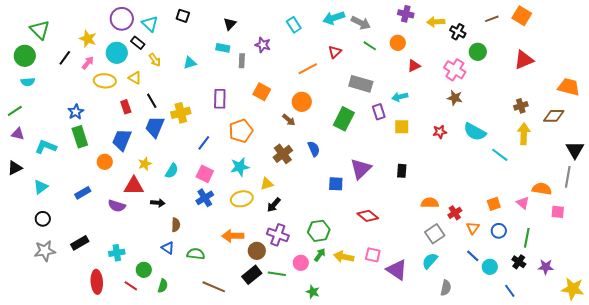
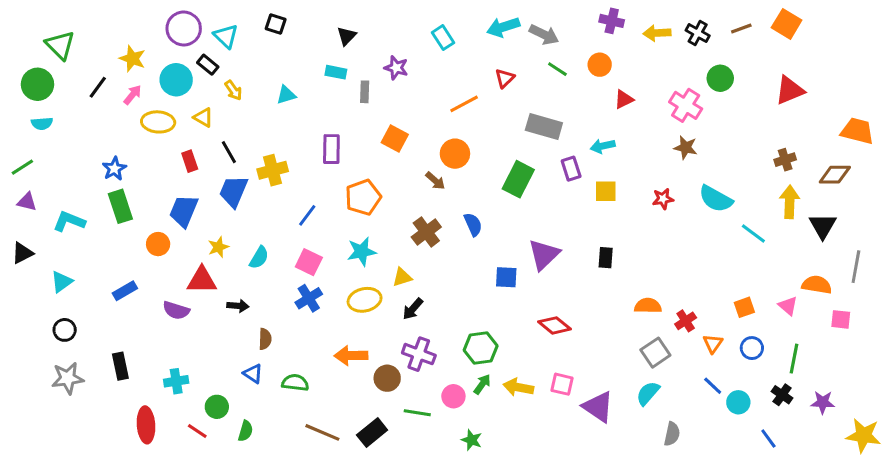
black cross: (458, 32) -> (698, 33), moved
black triangle: (575, 150) -> (823, 226), moved
black rectangle: (80, 243) -> (120, 366), turned -72
black rectangle: (252, 275) -> (372, 432), moved

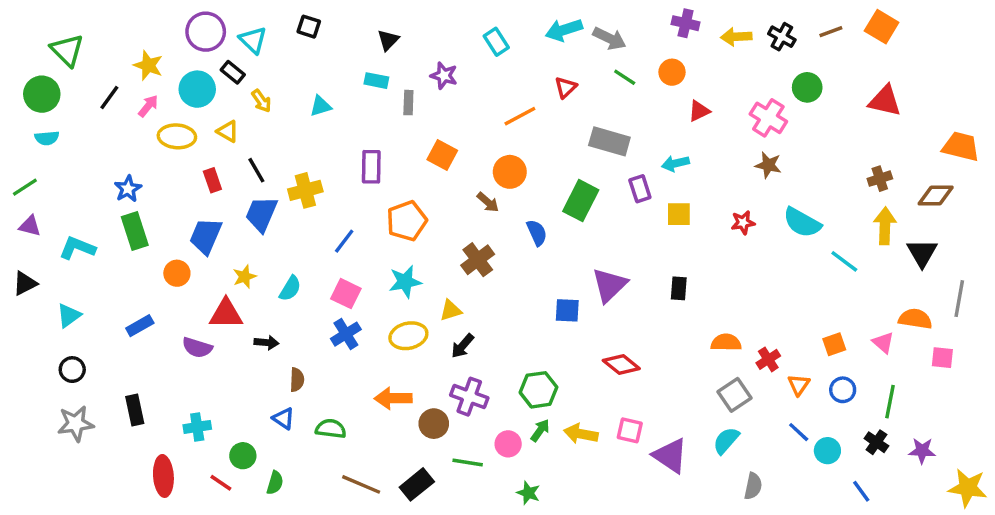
red triangle: (790, 90) -> (885, 101), turned 36
blue semicircle: (473, 224) -> (537, 233), moved

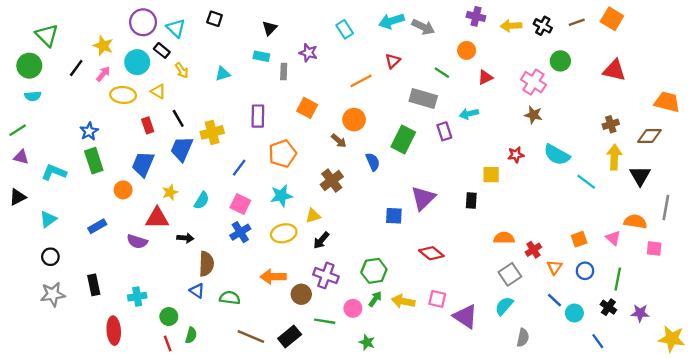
green line: (625, 77) -> (442, 73), moved
yellow square: (679, 214) -> (491, 175), moved
brown semicircle: (297, 380) -> (206, 264), size x1.5
red line: (221, 483) -> (168, 343), moved, turned 35

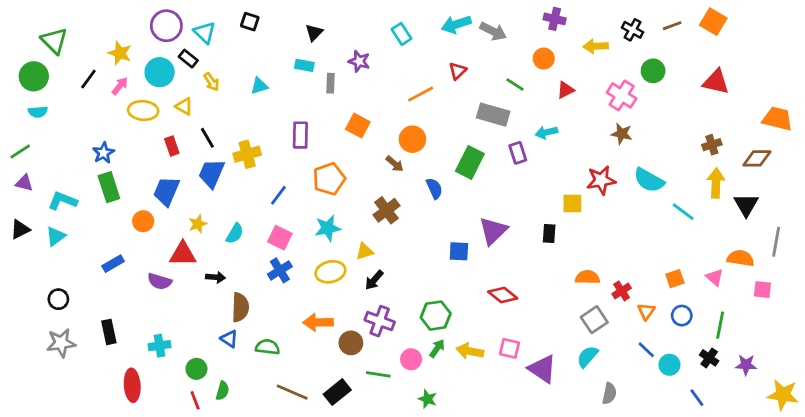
yellow arrow: (511, 26) -> (596, 46), moved
red star: (516, 155) -> (601, 180), size x1.5
cyan triangle: (48, 219) -> (56, 236), moved

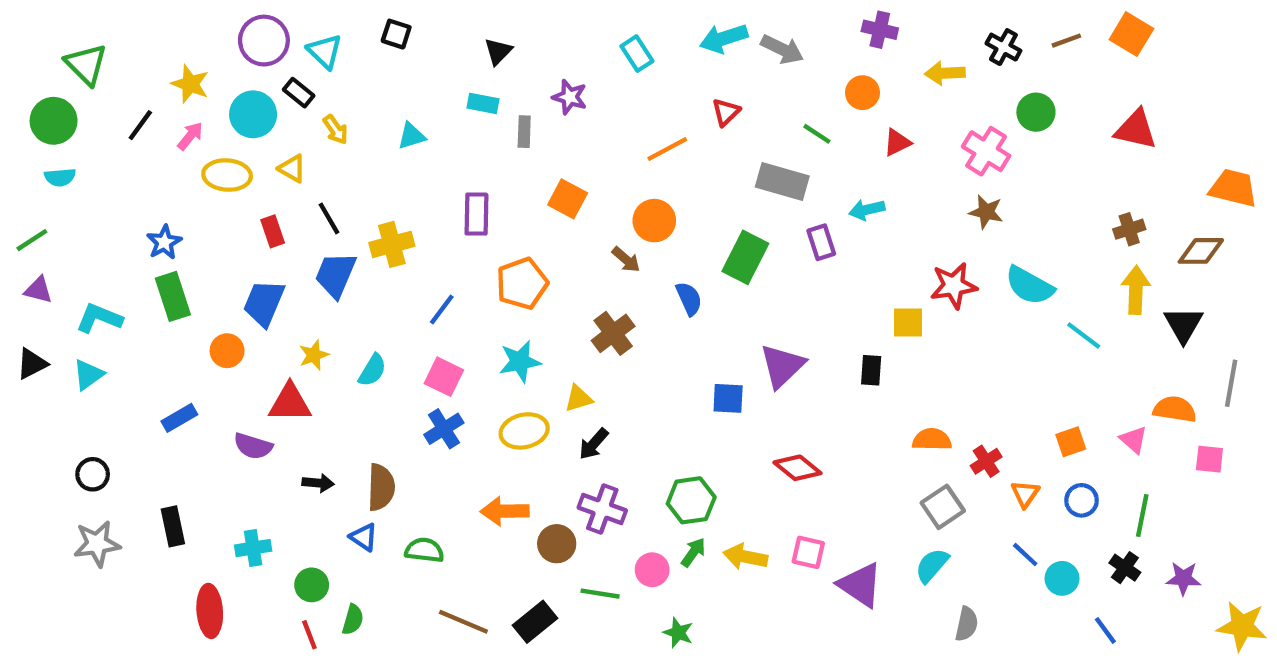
black arrow: (216, 277) -> (318, 483), moved

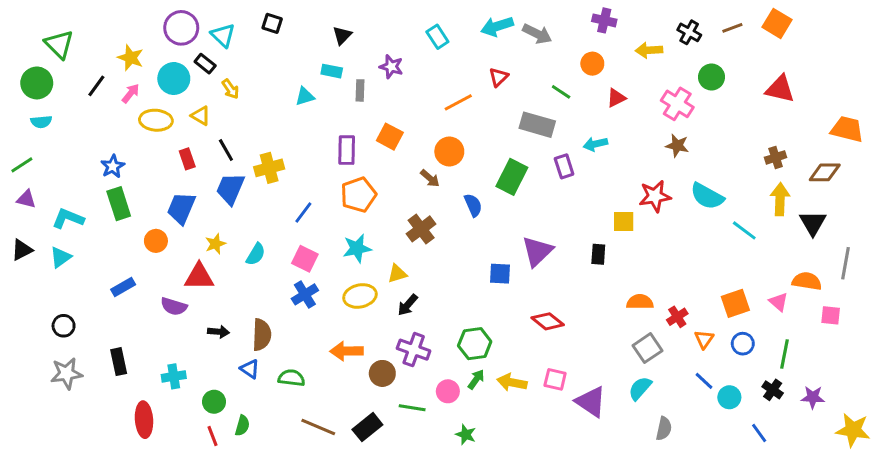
cyan triangle: (411, 136) -> (305, 96), moved
purple rectangle: (476, 214) -> (347, 150), moved
orange square: (1071, 442) -> (735, 303), size x1.4

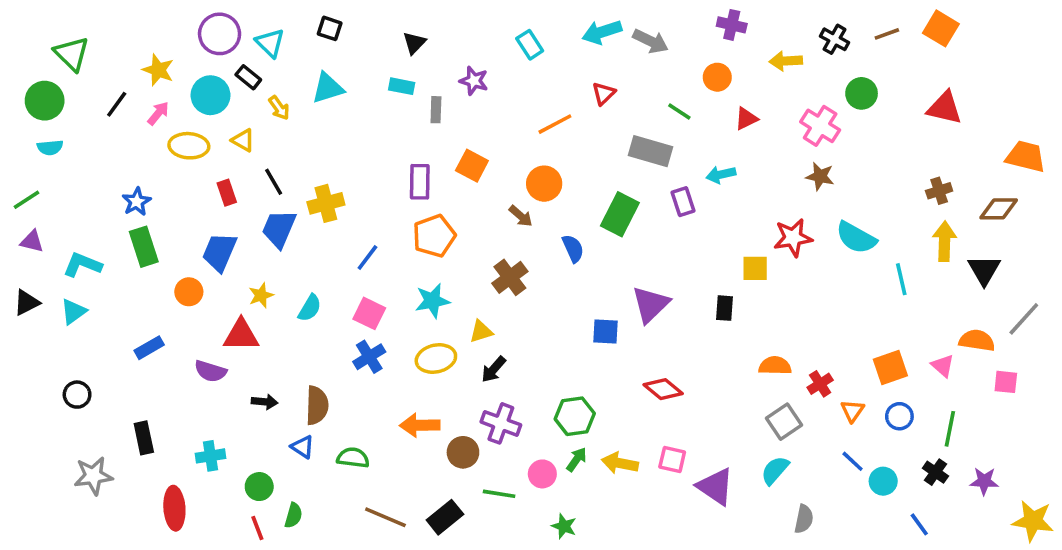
cyan triangle: (305, 96) -> (328, 88), moved, size x1.4
cyan line: (744, 230) -> (901, 279), turned 40
gray line: (846, 263) -> (1024, 319), turned 32
gray star: (67, 373) -> (93, 476), moved

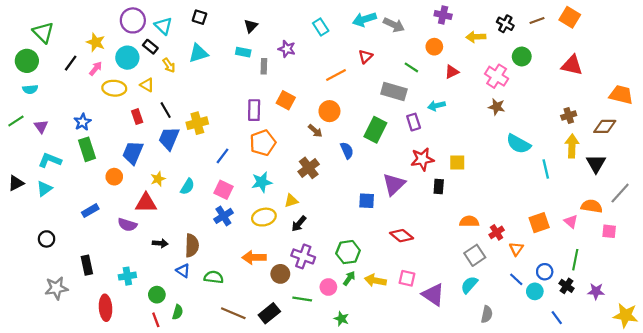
red star: (793, 238) -> (422, 159), moved
purple triangle: (32, 241) -> (41, 126), moved, turned 40
blue circle: (899, 416) -> (545, 272), moved

